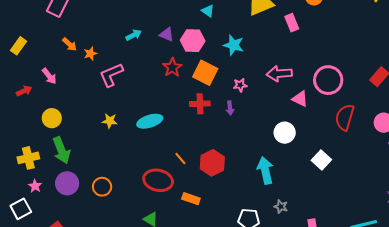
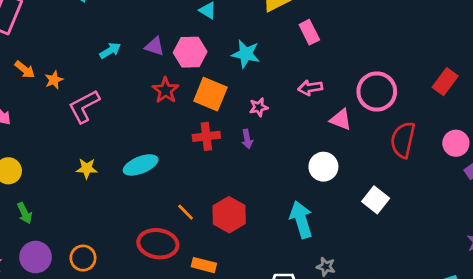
pink rectangle: (292, 23) -> (309, 32), moved
pink arrow: (279, 74) -> (310, 88), size x0.7
green arrow: (61, 150) -> (25, 213), size x0.6

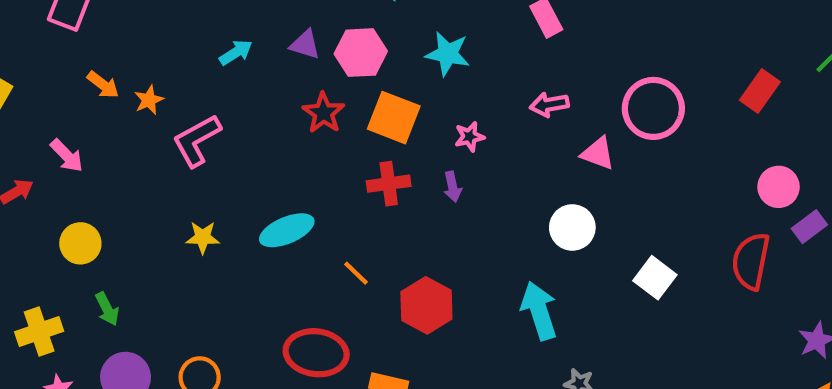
red semicircle: (403, 140) -> (751, 261), moved
orange line: (186, 212) -> (356, 273), moved

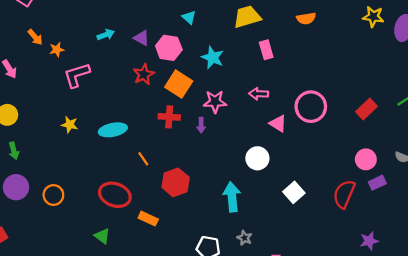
pink star: (469, 137) -> (215, 102), size x1.5

